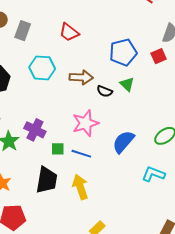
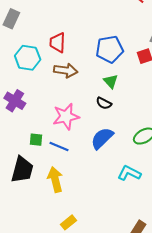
red trapezoid: (69, 32) -> (58, 43), moved, turned 50
black semicircle: (105, 91) -> (104, 103), moved
purple cross: (35, 130) -> (15, 101), moved

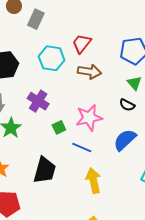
red trapezoid: (58, 43) -> (82, 44), turned 35
green square: (36, 140) -> (59, 127), moved, turned -32
yellow arrow: (55, 180) -> (93, 181), moved

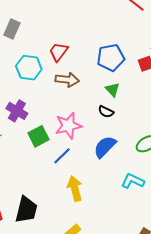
green square: (59, 127) -> (39, 136), size x1.5
blue line: (82, 148) -> (62, 156), turned -66
black trapezoid: (45, 170) -> (26, 210), moved

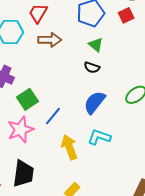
pink star: (68, 126) -> (20, 130), moved
cyan L-shape: (133, 181) -> (99, 137), moved

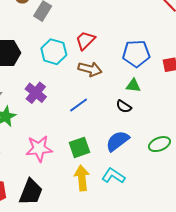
green triangle: (96, 45) -> (133, 85), turned -49
green square: (28, 99) -> (79, 147), moved
blue line: (53, 116) -> (79, 105), moved

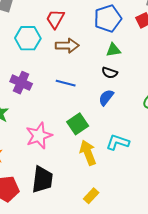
blue line: (79, 105) -> (66, 83), turned 66
blue semicircle: (118, 141) -> (106, 97), moved, size x0.7

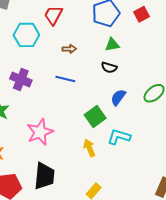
brown arrow: (67, 46) -> (69, 49), moved, size x0.6
blue semicircle: (106, 97) -> (118, 97), moved
green square: (78, 124) -> (95, 117), moved
yellow arrow: (88, 153) -> (89, 148), size x0.7

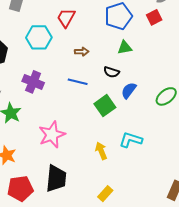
black semicircle: (109, 67) -> (111, 72), moved
blue semicircle: (118, 97) -> (129, 90), moved
green square: (95, 117) -> (105, 106), moved

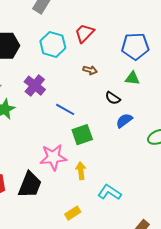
blue line: (78, 82) -> (65, 109), moved
green square: (105, 106) -> (82, 135), moved
pink star: (52, 135) -> (53, 157), moved
cyan L-shape: (131, 140) -> (109, 192), moved

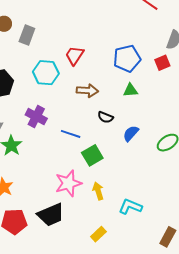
brown arrow: (90, 70) -> (87, 91), size x1.5
black semicircle: (113, 98) -> (105, 117), moved
black trapezoid: (30, 185) -> (51, 215), turned 56

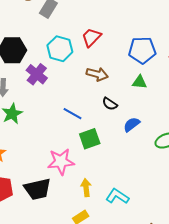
purple cross: (36, 117) -> (37, 74), moved
yellow arrow: (98, 191) -> (86, 188), moved

